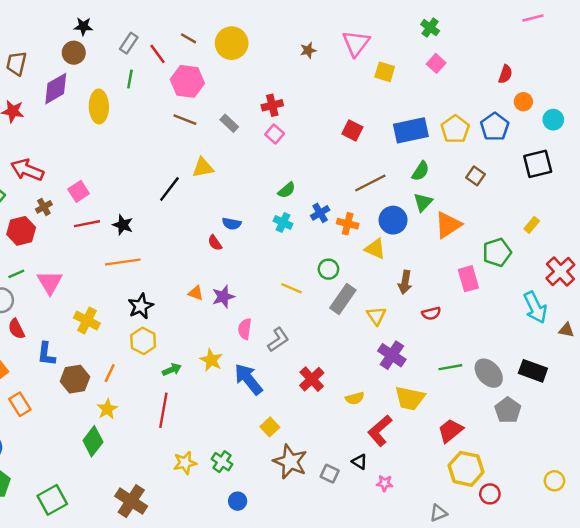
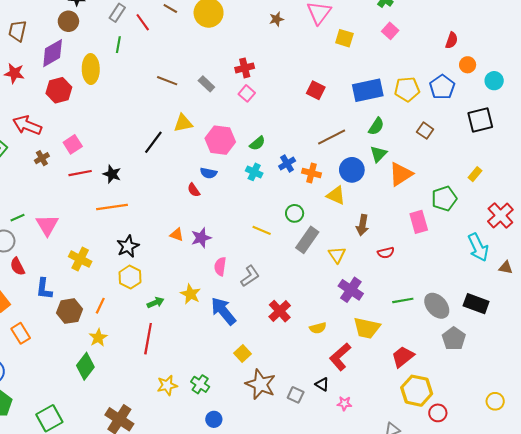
pink hexagon: (187, 81) -> (220, 140), moved
yellow pentagon: (455, 129) -> (407, 89), turned 30
red hexagon: (21, 231) -> (59, 90), moved

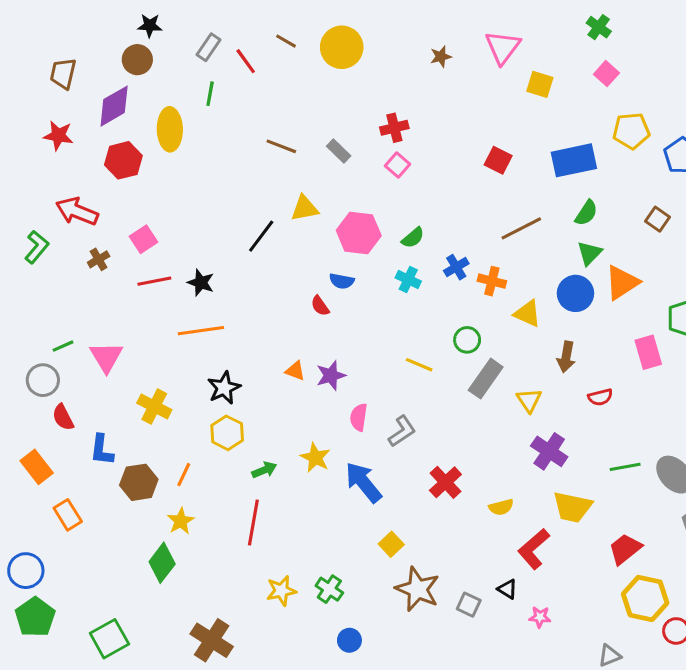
yellow pentagon: (407, 89) -> (631, 131), moved
blue circle: (352, 170) -> (575, 293), moved

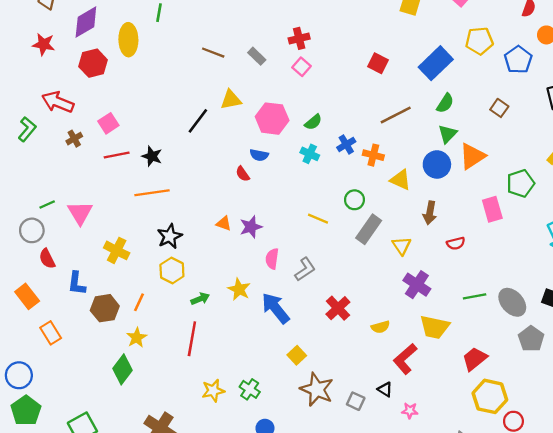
blue rectangle: (574, 160) -> (436, 63), turned -32

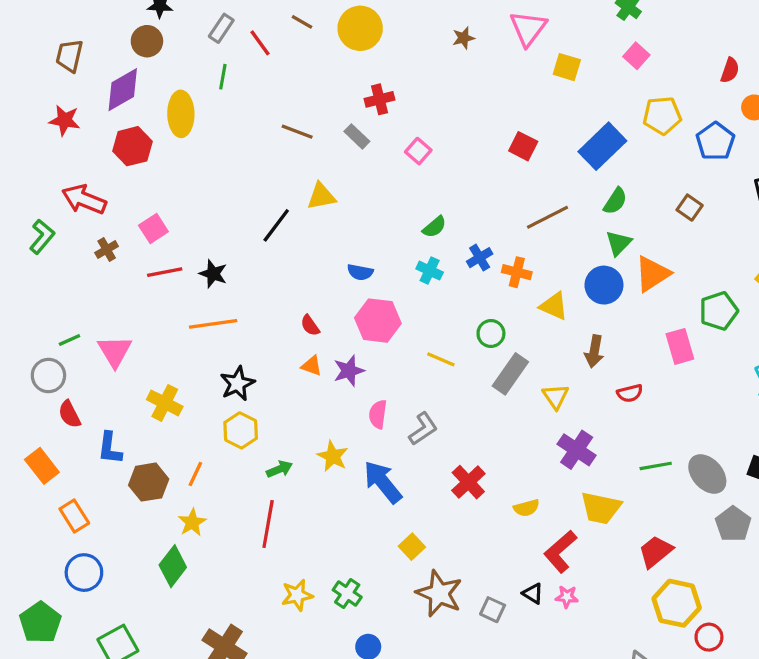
red cross: (299, 38) -> (380, 99), moved
pink hexagon: (272, 119) -> (378, 321), moved
red semicircle: (243, 174) -> (310, 325), moved
blue circle: (19, 375) -> (84, 573), moved
pink star: (410, 411) -> (567, 597), moved

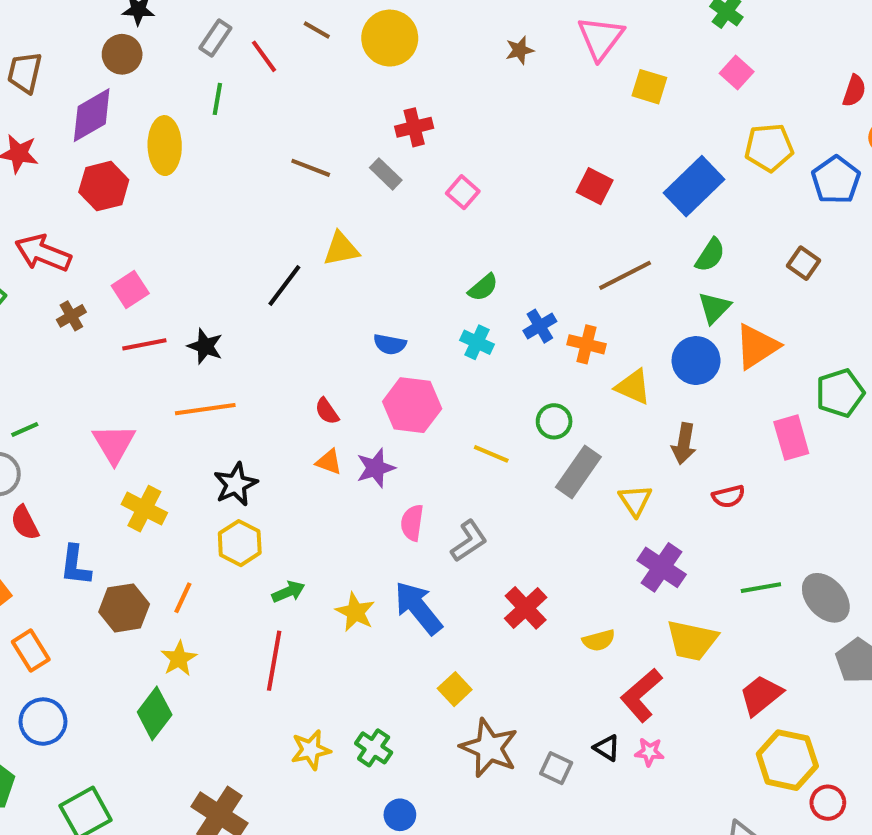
pink triangle: (115, 351) -> (114, 444), moved
yellow star: (333, 456) -> (355, 612), moved

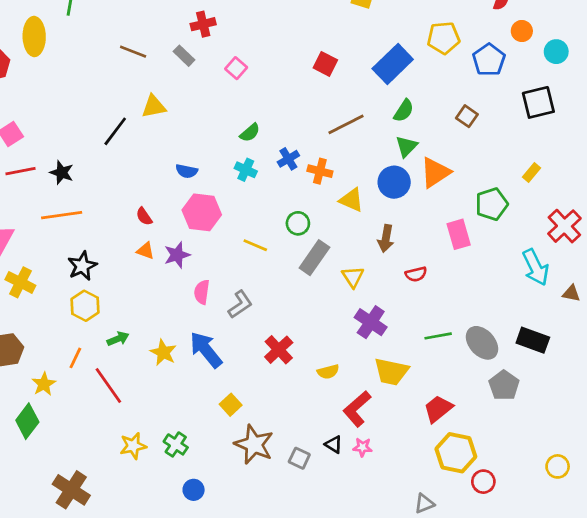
orange line: (183, 598) -> (75, 358), moved
red line: (274, 661) -> (108, 385), turned -45

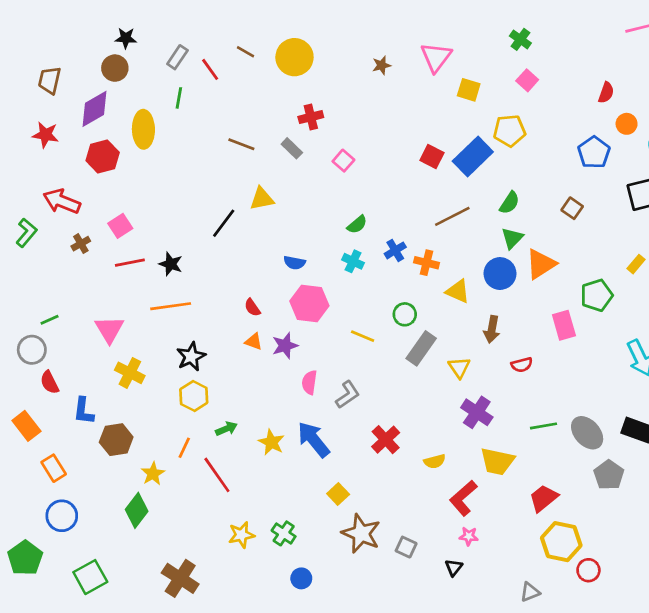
yellow pentagon: (444, 38) -> (510, 131), moved
blue rectangle: (393, 64) -> (473, 157), moved
black triangle: (334, 444) -> (454, 567), moved, turned 36

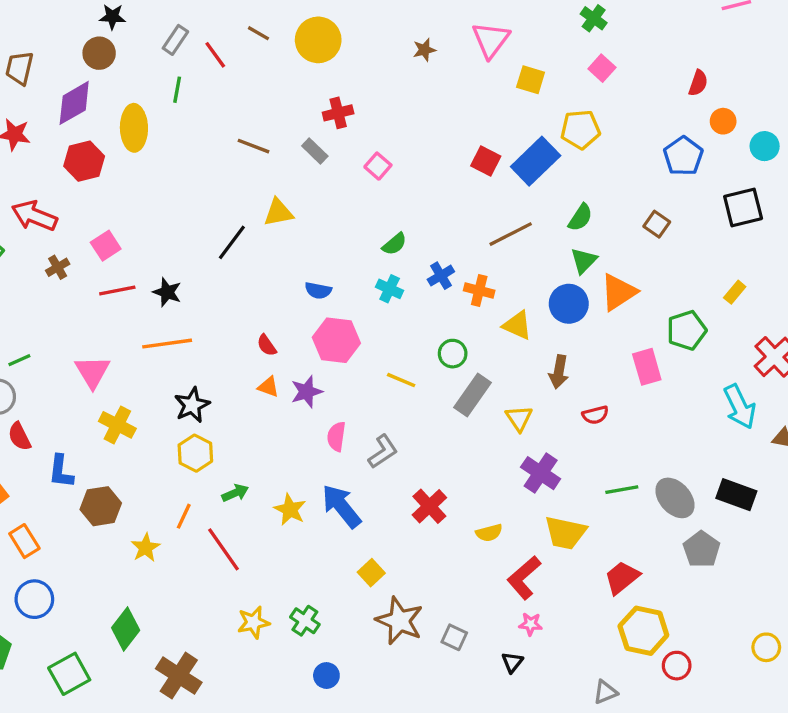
green diamond: (137, 510) -> (126, 629), moved

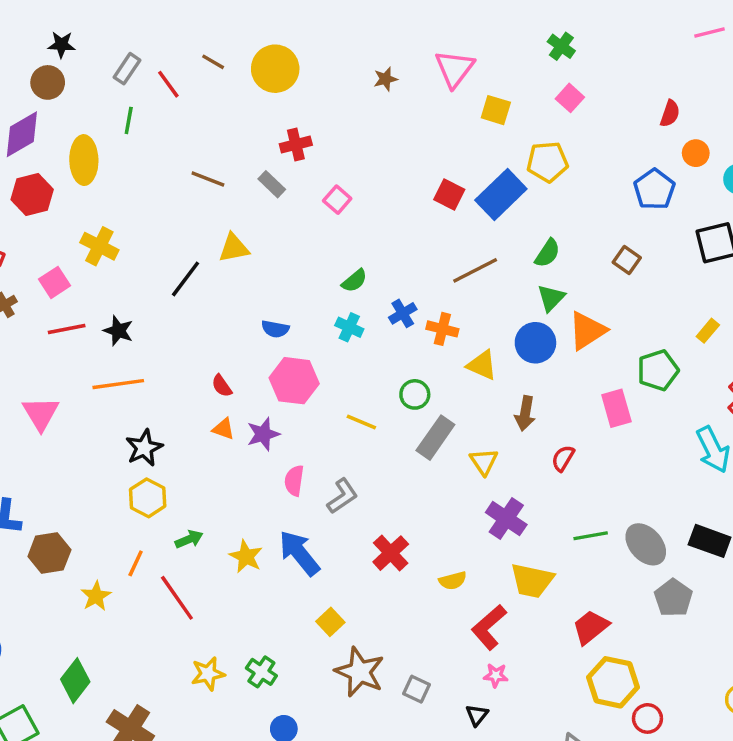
red semicircle: (595, 415) -> (563, 458), turned 135
yellow cross: (117, 425) -> (99, 246), moved

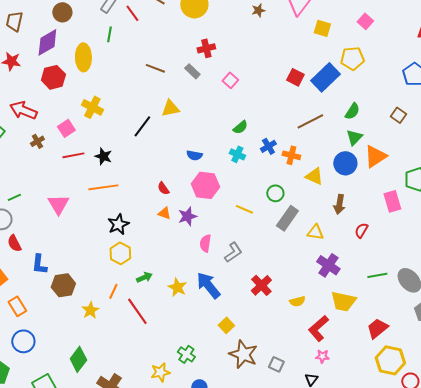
yellow triangle: (484, 462) -> (315, 232), turned -48
yellow star: (208, 674) -> (160, 372), moved

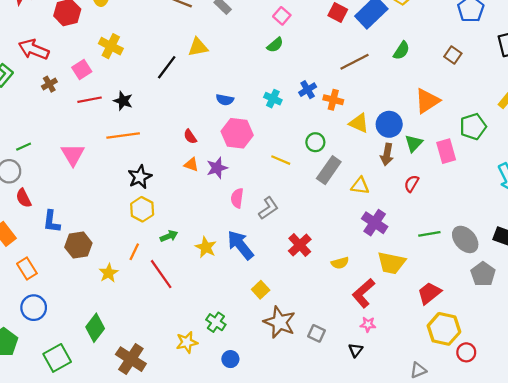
pink square: (230, 80) -> (282, 16), moved
green semicircle: (240, 127) -> (275, 45), moved
green triangle: (354, 137) -> (414, 143), moved
blue circle: (345, 163) -> (389, 124), moved

